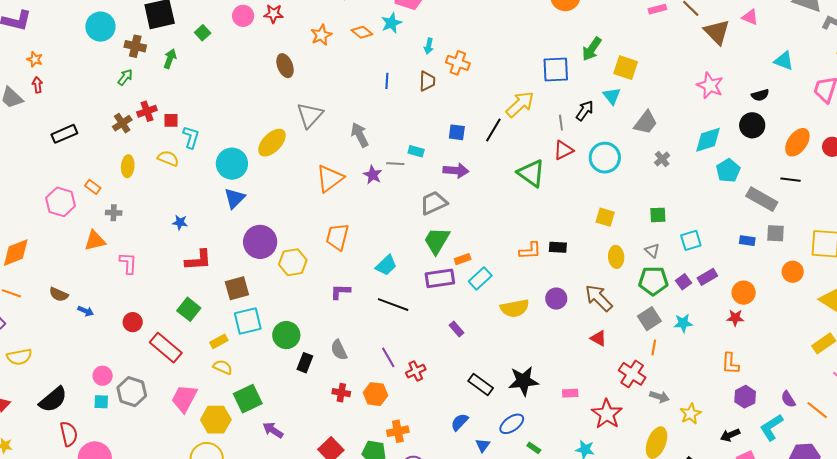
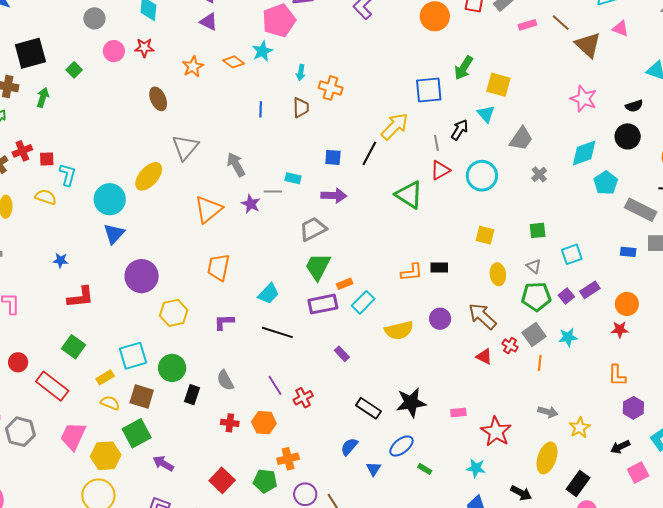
yellow hexagon: (293, 262) -> (174, 313), moved
brown square: (237, 288) -> (142, 397), moved, turned 35
red cross: (632, 374) -> (510, 346), moved, size x0.6

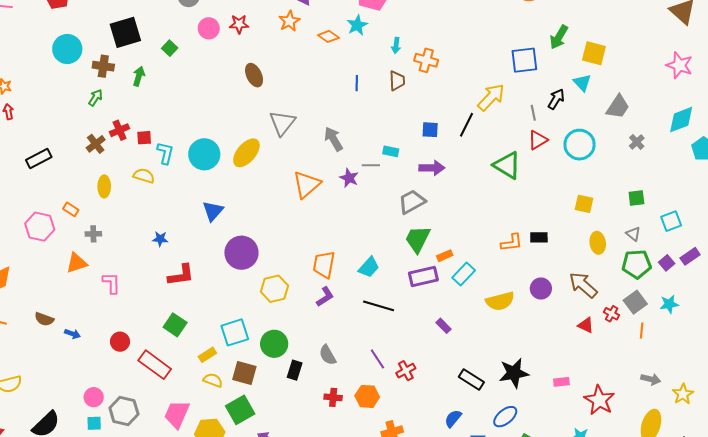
orange star: (193, 67) -> (289, 21), moved
cyan circle: (110, 199) -> (204, 154), moved
orange trapezoid: (218, 267) -> (324, 265), moved
purple L-shape: (224, 322) -> (325, 297), turned 150

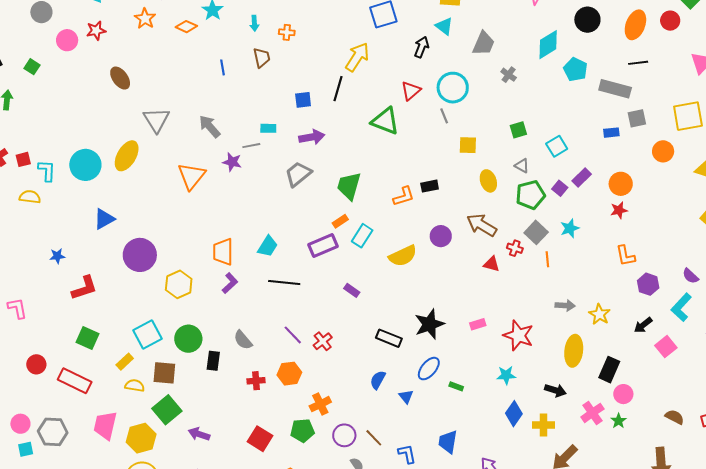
orange cross: (426, 60) -> (287, 32), size x0.7
gray line: (533, 113) -> (444, 116), moved
blue triangle: (213, 211) -> (104, 219), turned 30
green trapezoid: (418, 239) -> (349, 186), moved

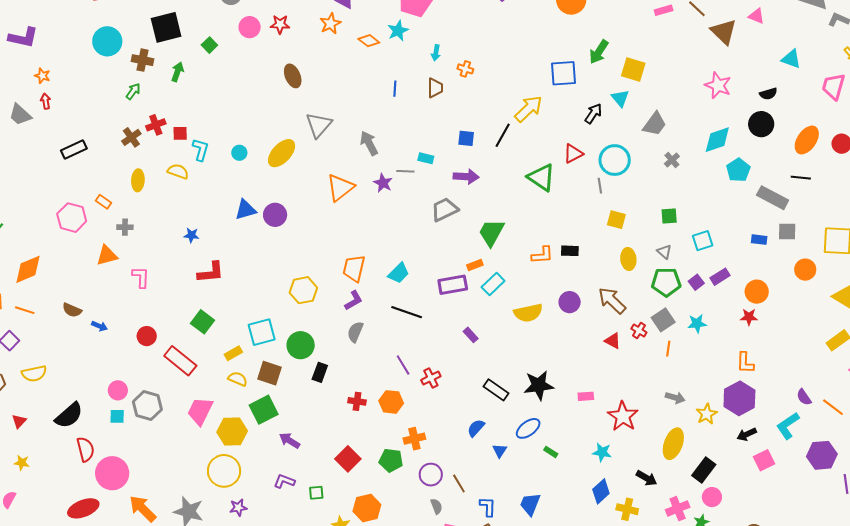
cyan circle: (85, 165) -> (239, 153), size x0.5
purple circle: (140, 255) -> (275, 215), moved, size x0.7
purple hexagon: (648, 284) -> (739, 398), moved, size x1.5
gray semicircle: (243, 340) -> (355, 332), moved, turned 50

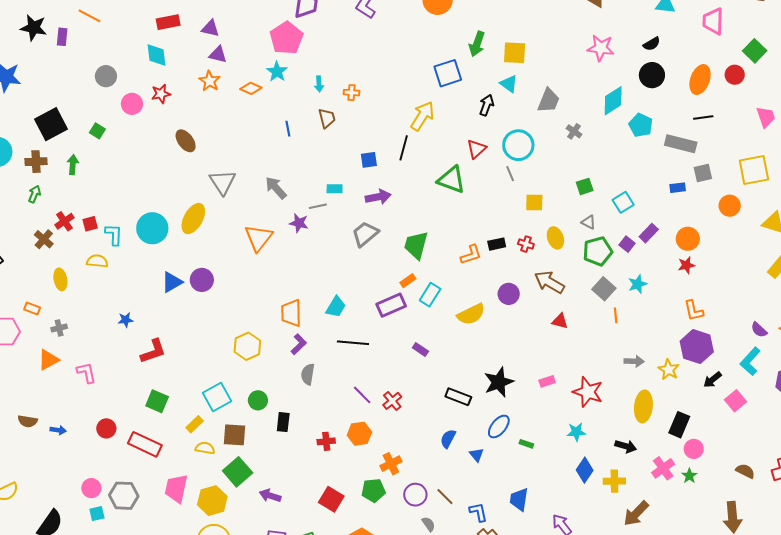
cyan circle: (239, 153) -> (152, 228), size x2.0
red cross: (639, 330) -> (526, 244), moved
green circle: (301, 345) -> (258, 400), size x0.7

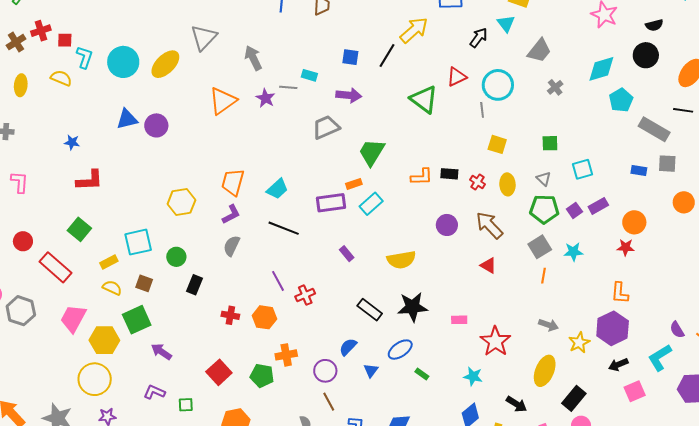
yellow semicircle: (471, 314) -> (401, 260), moved
brown square: (234, 435) -> (144, 283), size x0.7
purple circle: (415, 495) -> (325, 371), moved

